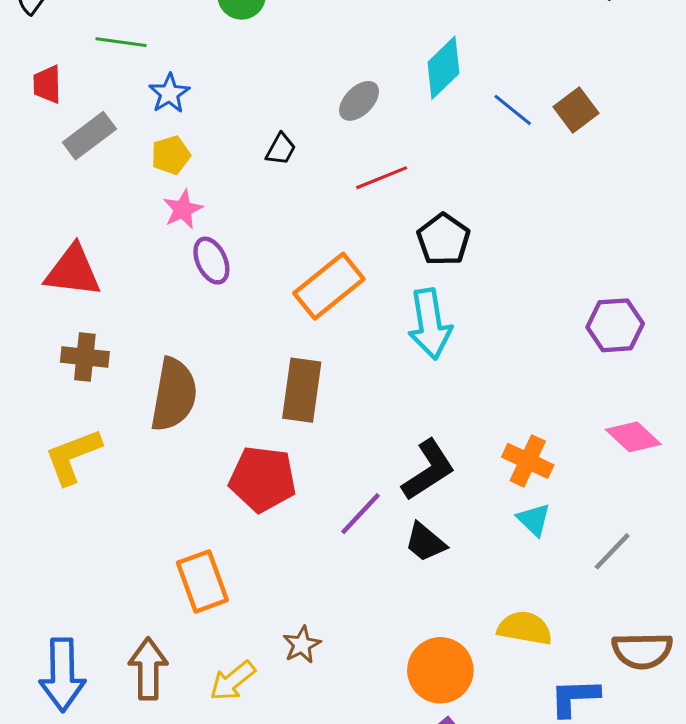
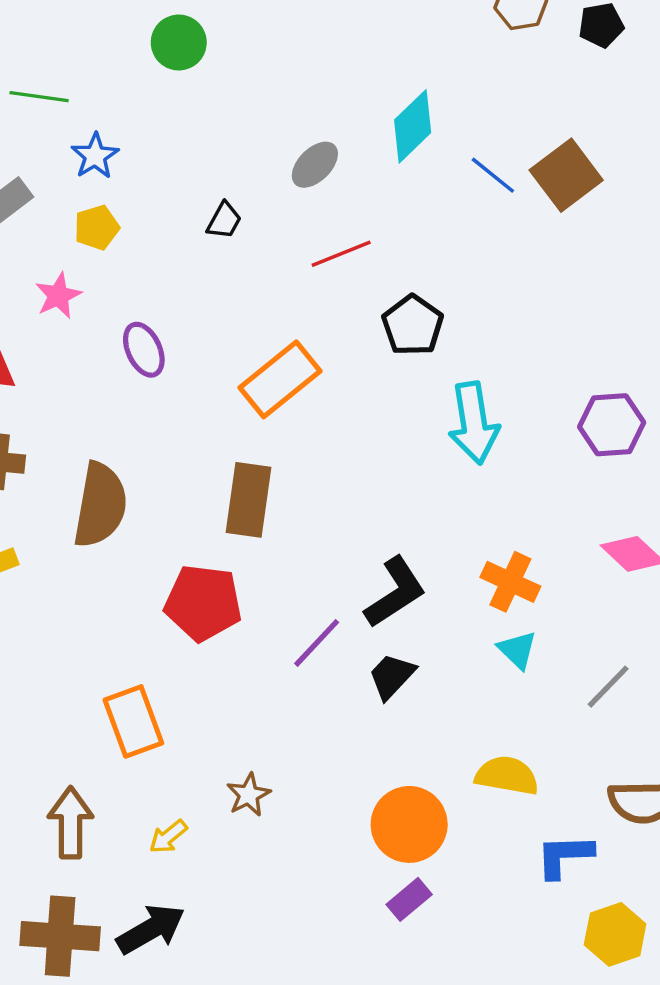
brown square: (576, 110) -> (566, 175), size x1.4
pink star: (183, 209) -> (58, 296), moved
cyan arrow: (430, 324) -> (474, 423), moved
black trapezoid: (425, 542) -> (392, 676), turned 93
yellow arrow: (233, 681) -> (168, 837), size x0.7

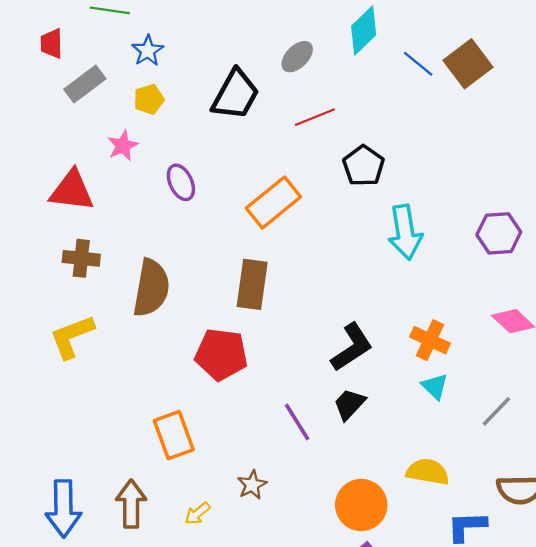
black trapezoid: (224, 221) -> (235, 95), size x2.0
purple line: (317, 643) -> (297, 422), moved, turned -75

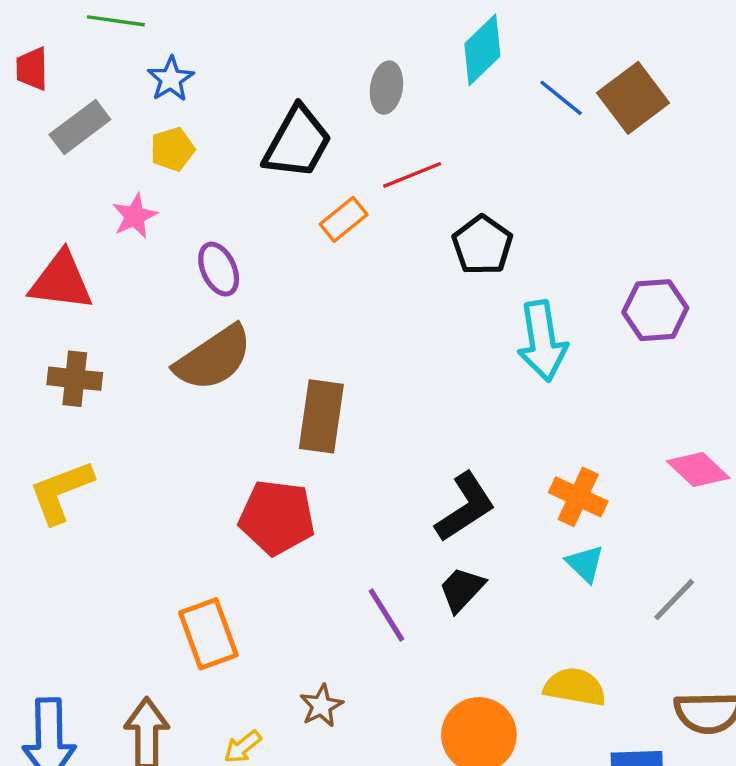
gray ellipse: (297, 57) -> (386, 88), turned -36
orange rectangle: (273, 203) -> (344, 219), moved, size x0.6
purple hexagon: (499, 233) -> (655, 310), moved
brown semicircle: (151, 288) -> (213, 358), moved, turned 46

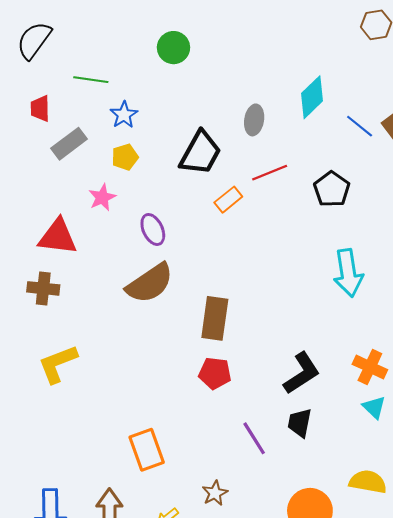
black pentagon: (482, 245) -> (332, 189), moved
brown cross: (75, 379) -> (43, 288), moved
red pentagon: (277, 517) -> (215, 373), moved, size x0.7
black trapezoid: (462, 589) -> (300, 423), turned -32

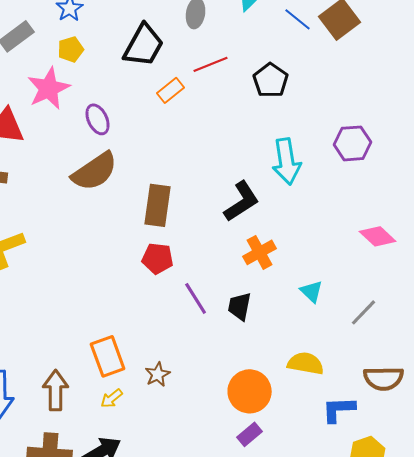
pink star: (102, 197) -> (49, 88), size x1.6
orange cross: (370, 367) -> (260, 252), moved, turned 36
black L-shape: (302, 373) -> (242, 201), moved
purple line: (254, 438) -> (196, 298), moved
orange rectangle: (147, 450) -> (108, 356), moved

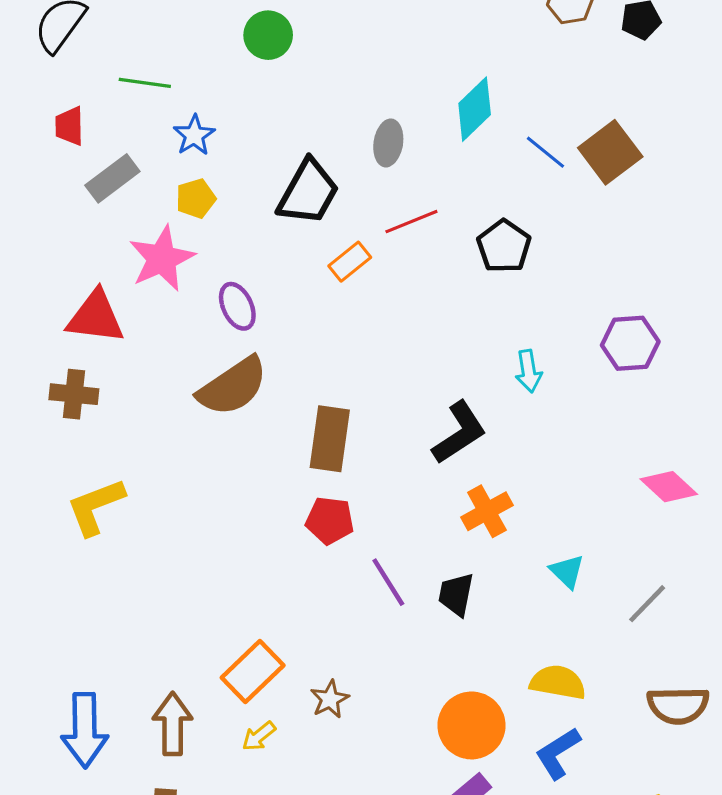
cyan arrow: (287, 161) -> (529, 371), size x0.6
orange rectangle: (108, 356) -> (253, 672), turned 66
blue L-shape: (339, 409) -> (558, 753), moved, turned -30

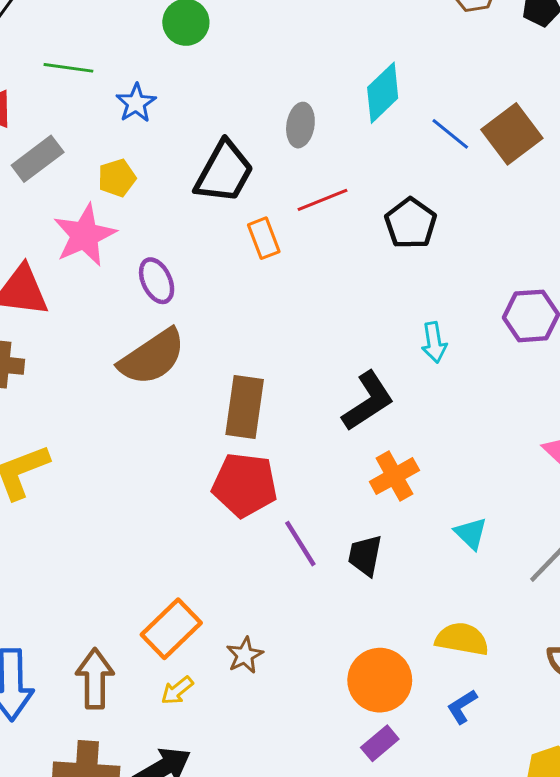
blue star: (194, 135) -> (136, 103), moved
orange rectangle: (350, 262) -> (264, 238), turned -72
red pentagon: (330, 520) -> (245, 485), size x1.4
blue L-shape: (558, 753) -> (462, 707), size x0.7

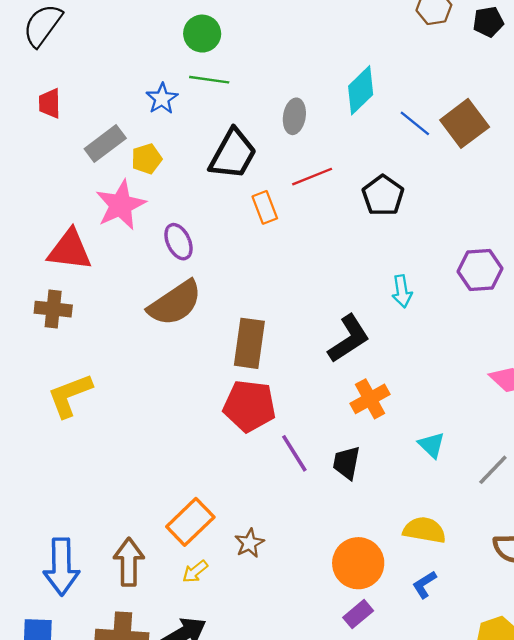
green line: (68, 68) -> (209, 80), moved
gray rectangle: (38, 159) -> (105, 144), moved

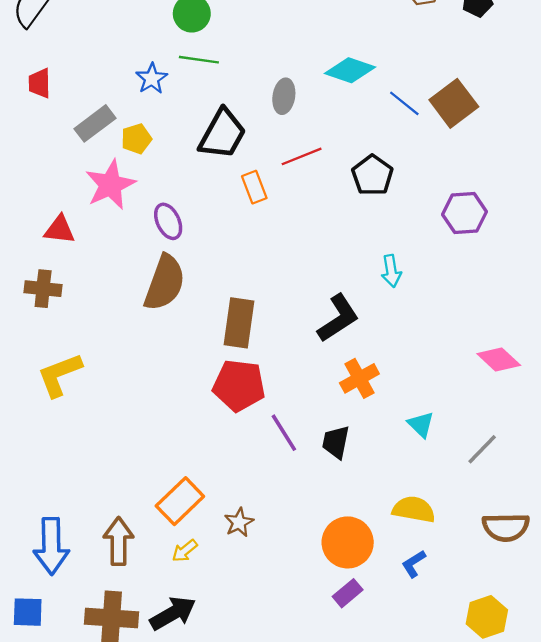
cyan diamond: (361, 90) -> (350, 70), turned 63
red triangle: (70, 250) -> (60, 230), size x0.7
purple hexagon: (480, 270) -> (464, 213), moved
brown semicircle: (175, 303) -> (165, 283), turned -36

